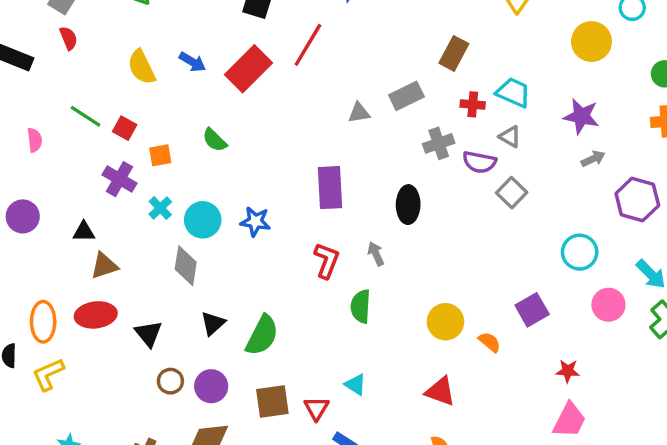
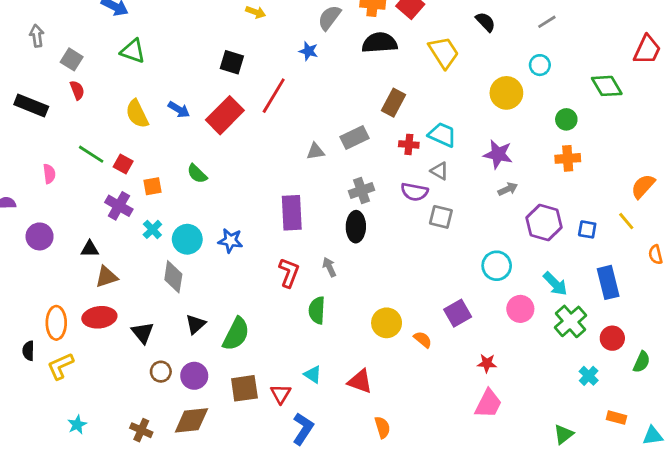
gray cross: (439, 143) -> (361, 190), moved
gray square: (512, 193) -> (441, 217), turned -30
red triangle: (440, 391) -> (360, 381), moved

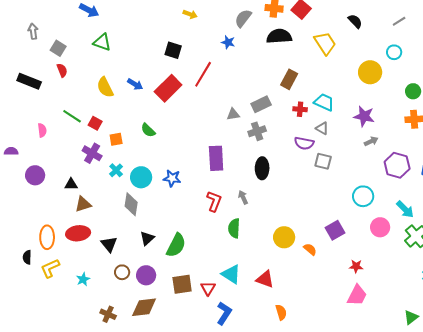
gray cross: (361, 190) -> (257, 131), moved
cyan triangle: (313, 374) -> (231, 274), size x1.5
cyan star: (77, 425) -> (83, 279), moved

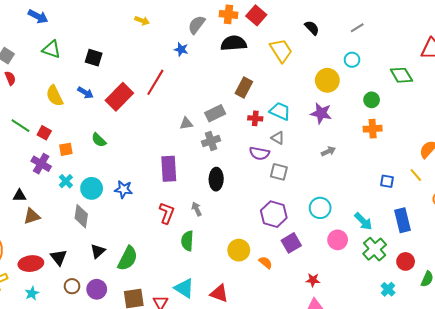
black square: (173, 50) -> (94, 58), moved
purple star: (364, 116) -> (321, 113), moved
purple hexagon: (397, 165) -> (274, 214), moved
red ellipse: (78, 233) -> (31, 264), moved

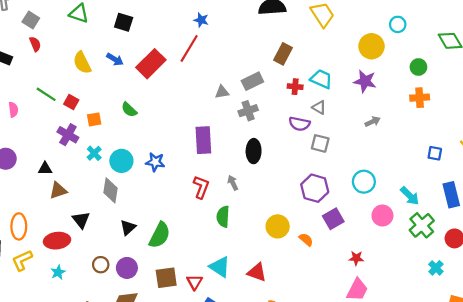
blue star: (181, 49) -> (201, 20), moved
black triangle: (59, 257) -> (81, 220), moved

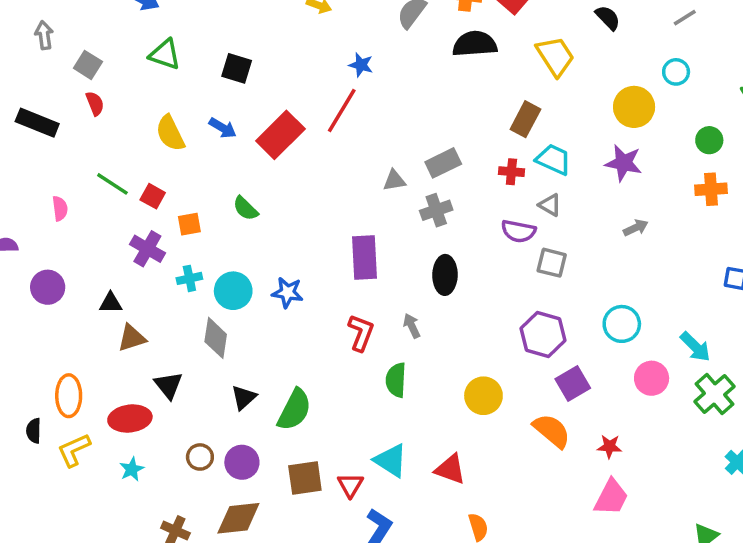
brown rectangle: (283, 54) -> (525, 119), moved
cyan cross: (94, 153) -> (189, 278), turned 32
orange semicircle: (306, 240) -> (552, 431), moved, size x1.6

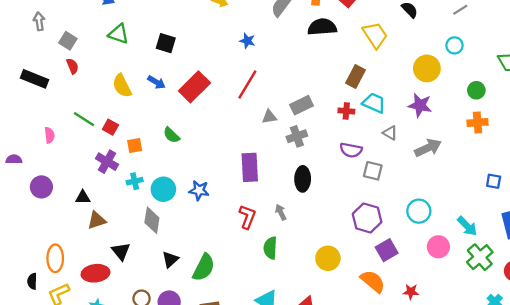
red line: (342, 110) -> (247, 85), moved
gray triangle: (550, 205) -> (390, 133), moved
gray arrow: (636, 228) -> (428, 148), size x1.6

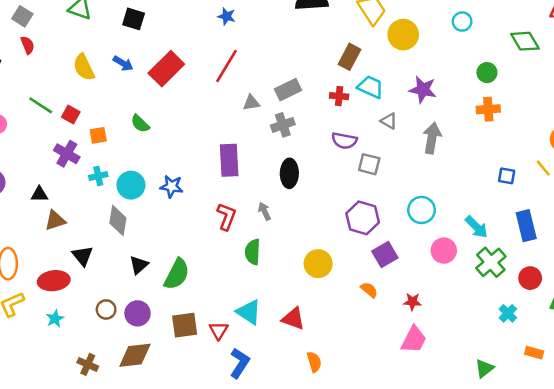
yellow circle: (427, 68) -> (403, 35), moved
gray arrow: (428, 148) -> (432, 138), turned -55
orange semicircle: (373, 281) -> (369, 290), size x0.6

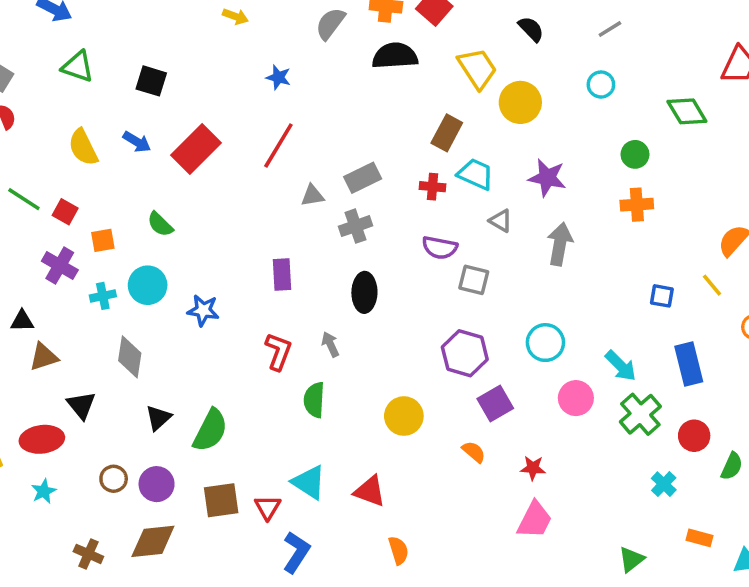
purple rectangle: (229, 160) -> (282, 274), size x0.7
cyan circle: (131, 185) -> (148, 285), moved

